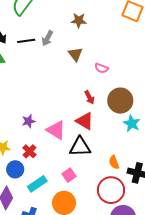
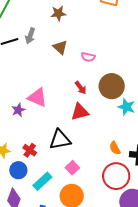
purple star: (29, 121) -> (18, 110), moved
red triangle: (85, 121) -> (80, 112), turned -36
pink triangle: (56, 130) -> (37, 97), moved
black triangle: (80, 147) -> (60, 140), moved

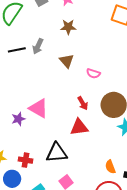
red cross: (30, 150) -> (25, 160), turned -32

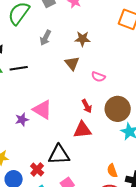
brown star: (68, 27) -> (82, 39), moved
gray arrow: (38, 46) -> (45, 38), moved
black line: (17, 50) -> (19, 68), moved
red cross: (25, 160) -> (37, 169), moved, turned 32

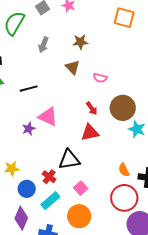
black line: (19, 68) -> (29, 89), moved

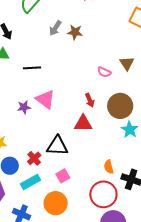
brown star: (80, 42) -> (75, 32), moved
brown triangle: (73, 67) -> (127, 63), moved

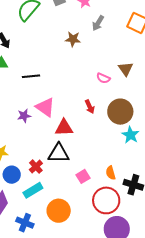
gray arrow: (55, 28) -> (98, 23), moved
red triangle: (83, 123) -> (64, 128), moved
pink square: (63, 176) -> (83, 176), moved

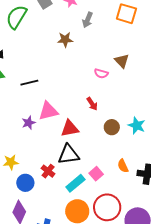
pink triangle: (45, 107) -> (48, 111), turned -40
brown circle: (120, 112) -> (112, 127), moved, size x0.6
cyan rectangle: (33, 190) -> (75, 183), moved
red circle: (106, 200) -> (107, 207), moved

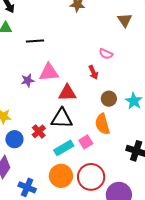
brown triangle: (122, 61) -> (125, 20), moved
pink semicircle: (101, 73) -> (106, 54), moved
orange semicircle: (123, 166) -> (102, 124), moved, size x1.5

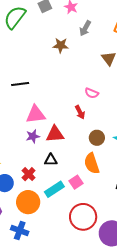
purple star: (28, 80) -> (33, 136), moved
black triangle: (62, 118) -> (51, 160), size x0.6
orange circle: (61, 176) -> (28, 202), moved

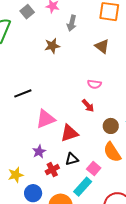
purple star: (33, 136) -> (39, 152), moved
red cross: (29, 174) -> (52, 170), moved, turned 32
pink square: (76, 182) -> (94, 169), moved

